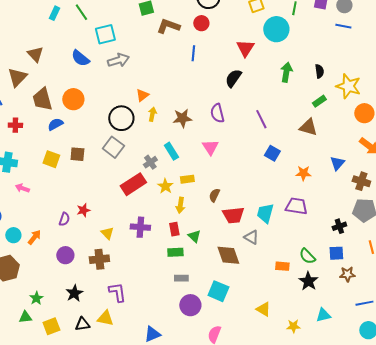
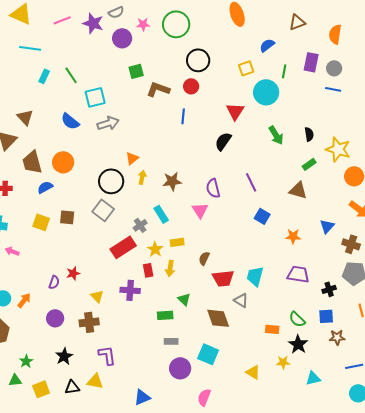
green arrow: (286, 72) -> (276, 135), turned 138
purple semicircle: (217, 113) -> (213, 188), moved
purple trapezoid: (296, 206) -> (298, 274), moved
red rectangle: (174, 229) -> (148, 270), moved
yellow star: (293, 326) -> (283, 362), moved

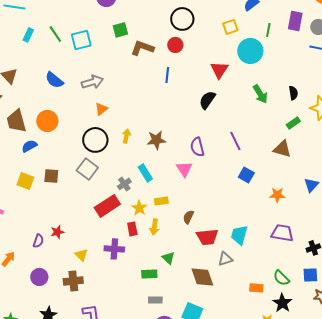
cyan square: (95, 97) -> (81, 40), moved
orange triangle: (132, 158) -> (101, 109), moved
gray triangle: (241, 300) -> (225, 259), turned -49

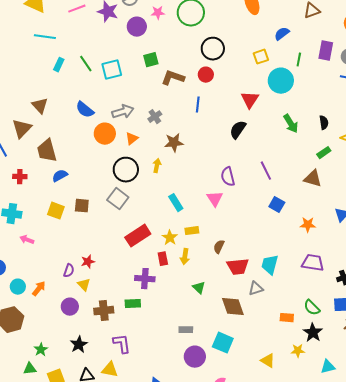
orange circle: (47, 121) -> (105, 134), moved
brown star: (156, 140) -> (174, 143), moved
gray cross: (124, 184) -> (155, 117), moved
yellow triangle: (81, 255) -> (84, 285), moved
green rectangle: (149, 274) -> (133, 304), moved

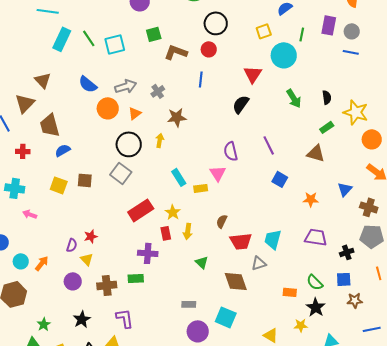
cyan rectangle: (59, 65) -> (62, 39), size x1.6
yellow rectangle: (192, 231) -> (201, 188), moved

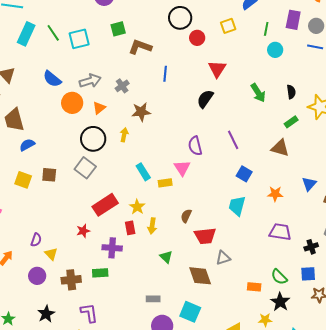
red circle: (209, 49) -> (197, 38), moved
cyan circle: (284, 55) -> (275, 50), moved, size x0.6
red star: (91, 236) -> (83, 231), moved
cyan trapezoid: (273, 239) -> (237, 206), moved

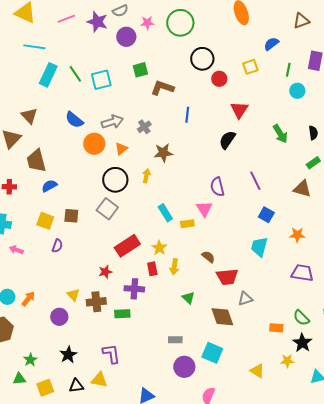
brown semicircle: (186, 216) -> (208, 257), turned 104
purple semicircle: (36, 240) -> (57, 246), moved
brown cross: (71, 280) -> (96, 302), moved

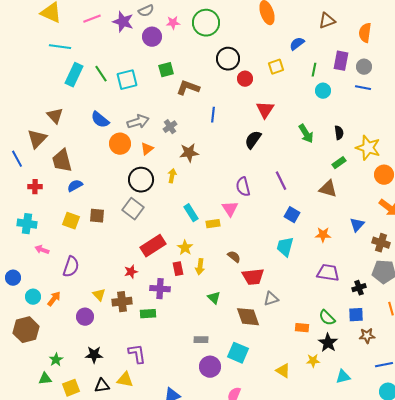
purple semicircle: (57, 246) -> (71, 267), moved, size x1.5
black star: (68, 355) -> (94, 355), turned 30

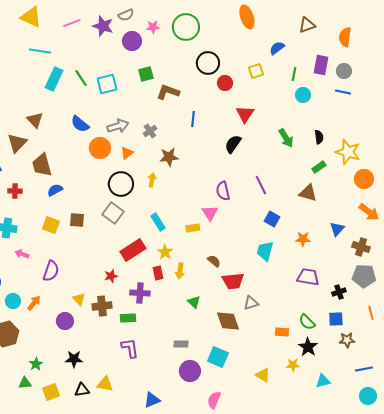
cyan rectangle: (191, 213) -> (158, 222), moved
purple L-shape: (137, 354) -> (130, 348), moved

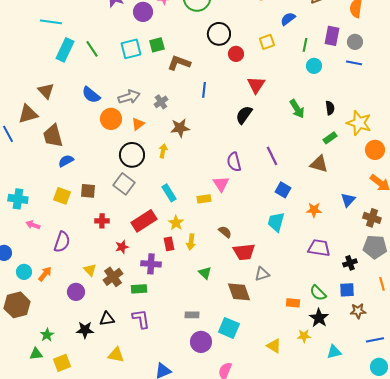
cyan square: (107, 84) -> (131, 49), moved
brown triangle: (17, 143) -> (28, 114), turned 30
red cross: (15, 191) -> (102, 221), moved
brown cross: (102, 306) -> (113, 277), turned -30
black triangle: (82, 390) -> (107, 319), moved

